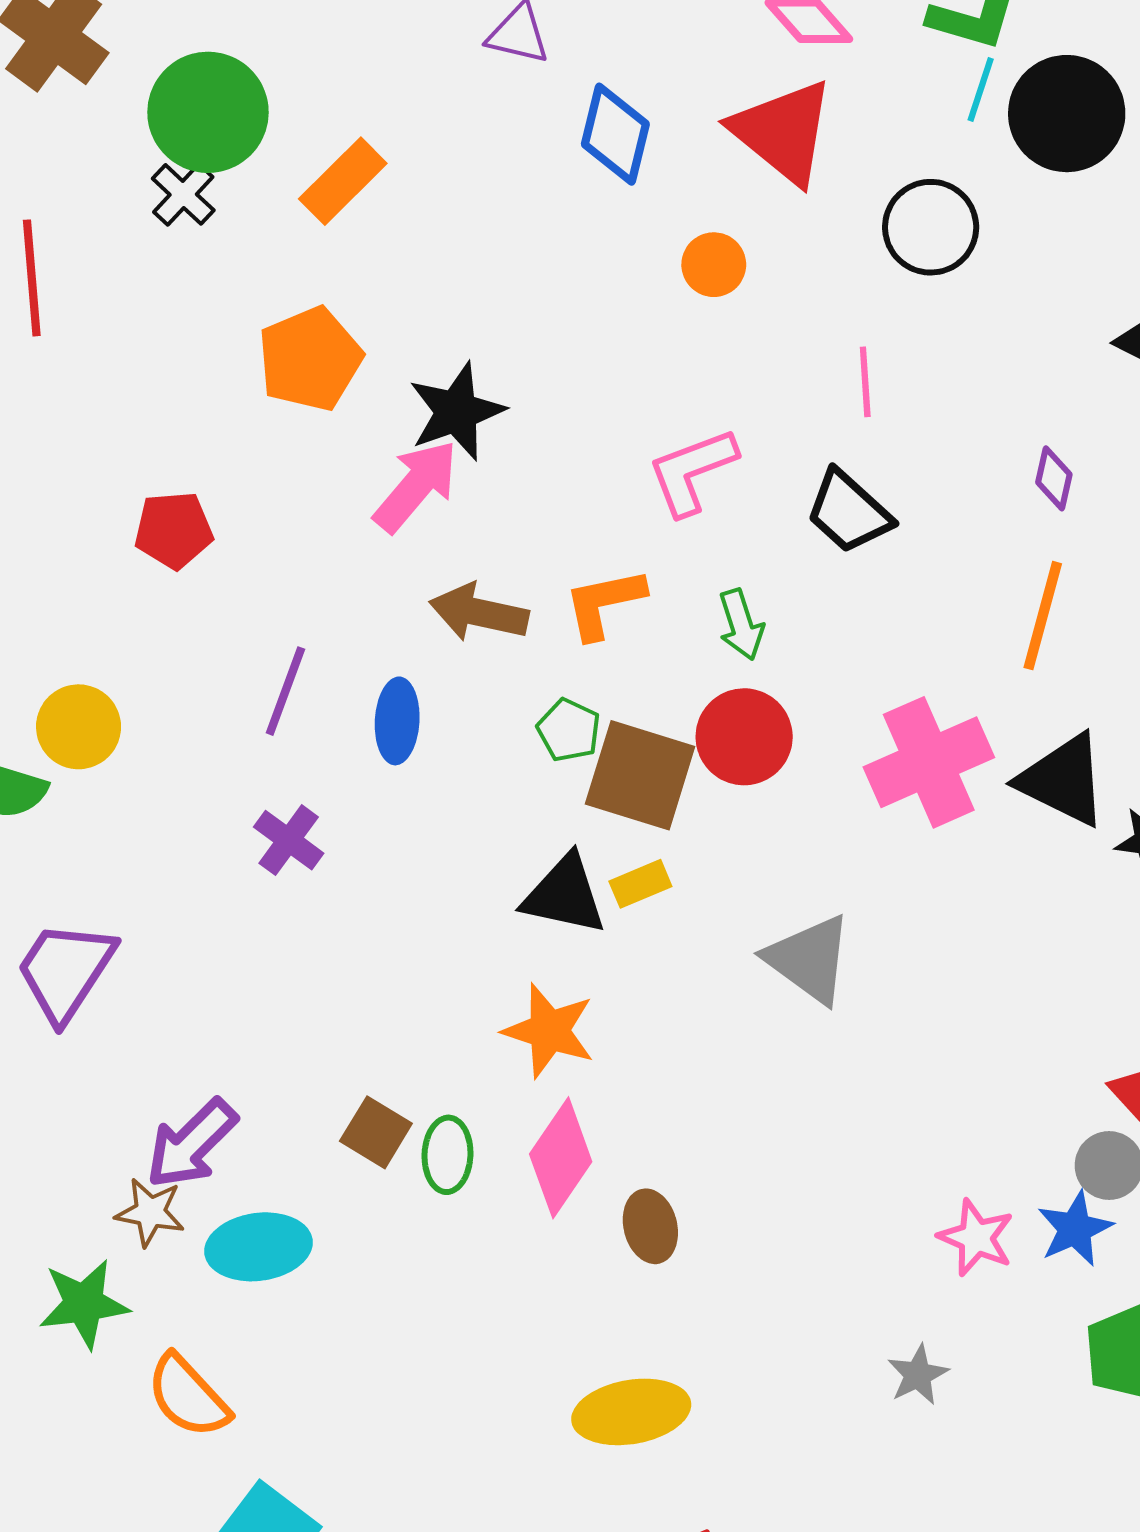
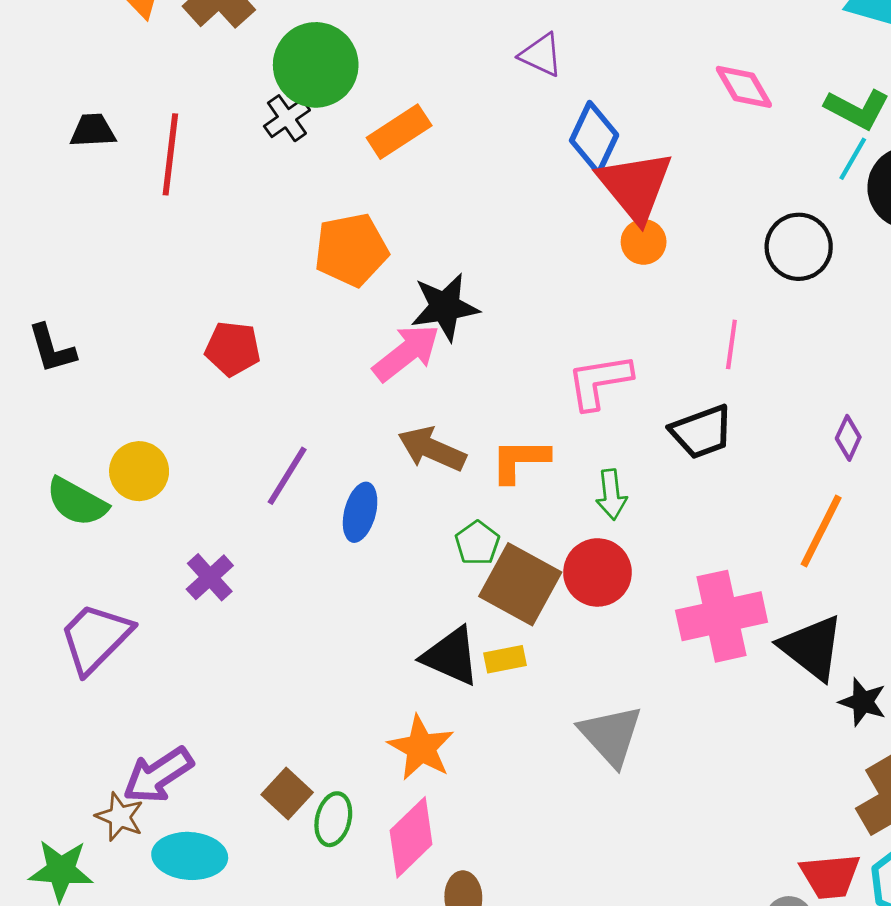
red triangle: (783, 132) -> (635, 186), moved
black trapezoid: (849, 512) -> (702, 432), turned -74
purple cross: (289, 840) -> (210, 577), moved

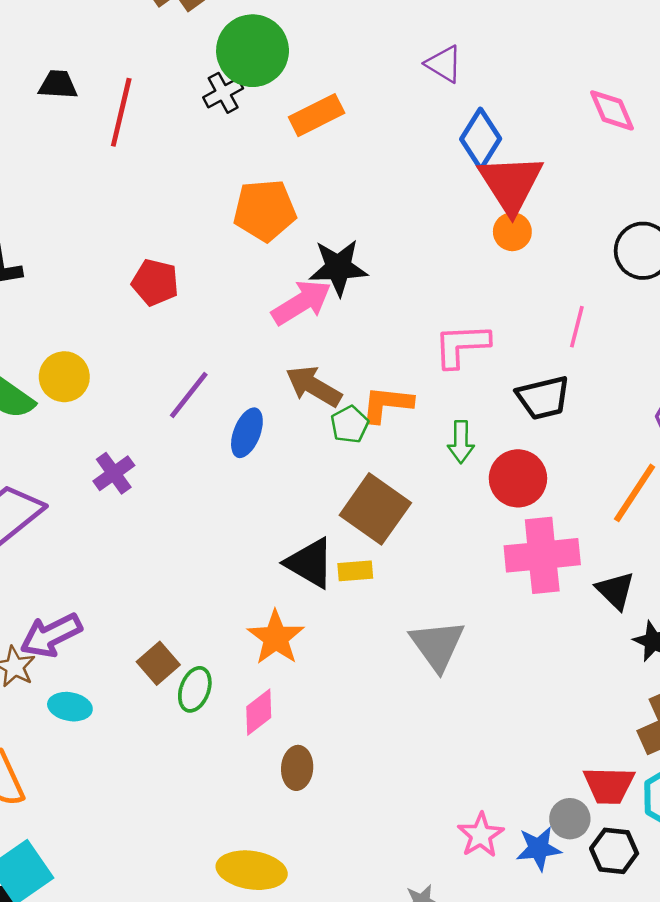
green pentagon: (477, 543) -> (350, 424), moved
red circle: (598, 572) -> (518, 478), moved
black triangle: (812, 648) -> (615, 590), size x0.7
pink diamond: (411, 837) -> (259, 712), size x0.7
cyan ellipse: (190, 856) -> (70, 707), size x0.7

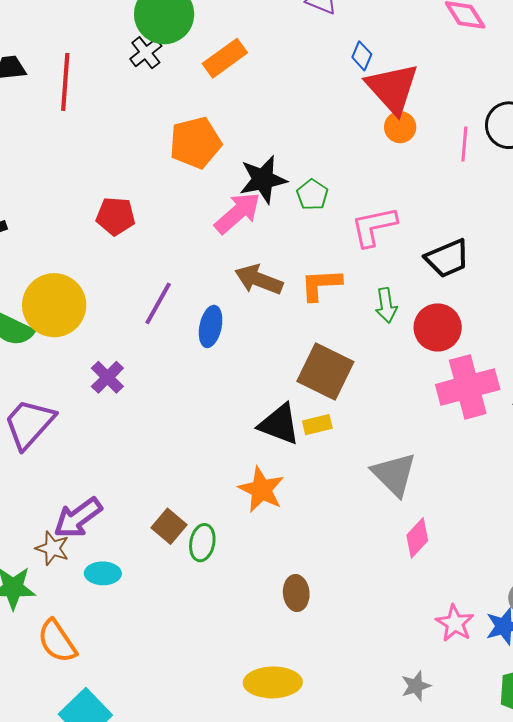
blue diamond: (481, 139) -> (362, 56), size x0.6
pink line: (577, 327) -> (464, 144), moved
yellow circle: (64, 377) -> (54, 305), size x1.5
green pentagon: (350, 424) -> (312, 195), moved
pink diamond: (259, 712) -> (417, 538), moved

